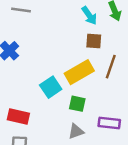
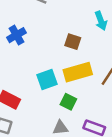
brown square: (94, 41) -> (73, 42), moved

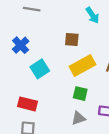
cyan square: (47, 80) -> (40, 69), moved

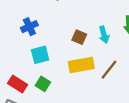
cyan arrow: (92, 15) -> (104, 35), moved
green square: (80, 94) -> (43, 84), moved

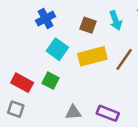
blue cross: (29, 27) -> (46, 19), moved
cyan square: (40, 55) -> (57, 49), moved, turned -36

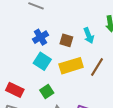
blue cross: (46, 19) -> (40, 37), moved
green square: (51, 81) -> (47, 92), moved, turned 32

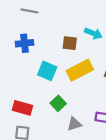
cyan arrow: (89, 36) -> (93, 33), turned -35
blue cross: (40, 37) -> (25, 43), moved, turned 35

